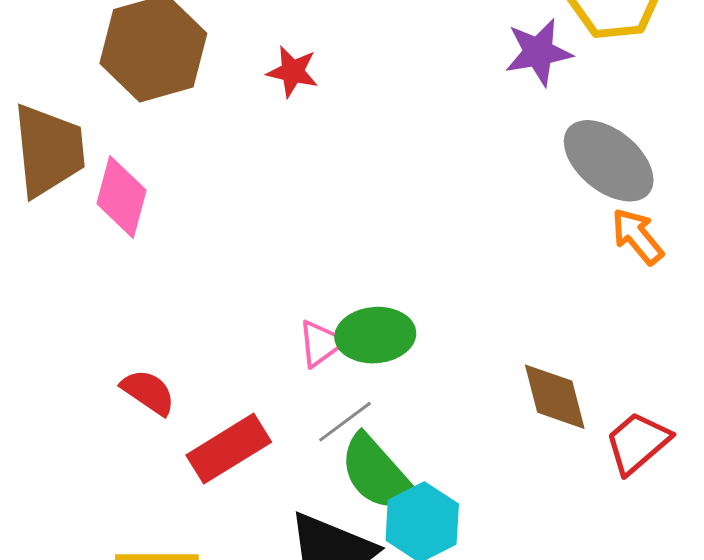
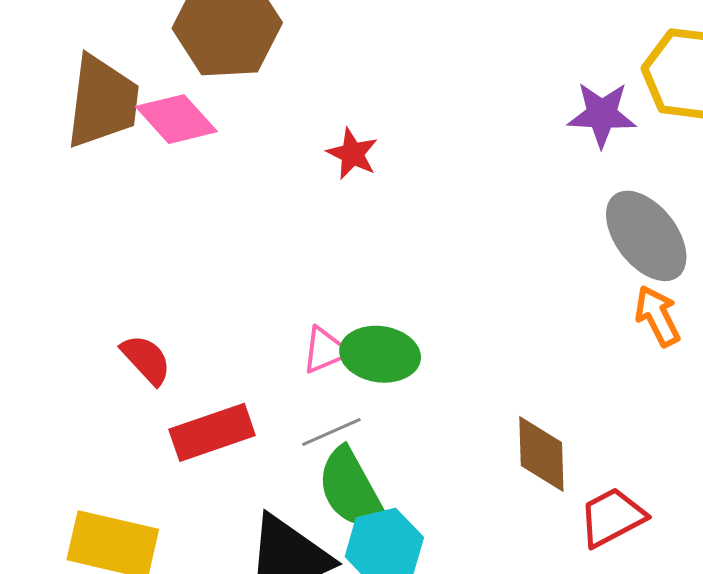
red star: (292, 72) -> (352, 154), moved
pink diamond: (121, 197) -> (176, 119), moved, turned -70

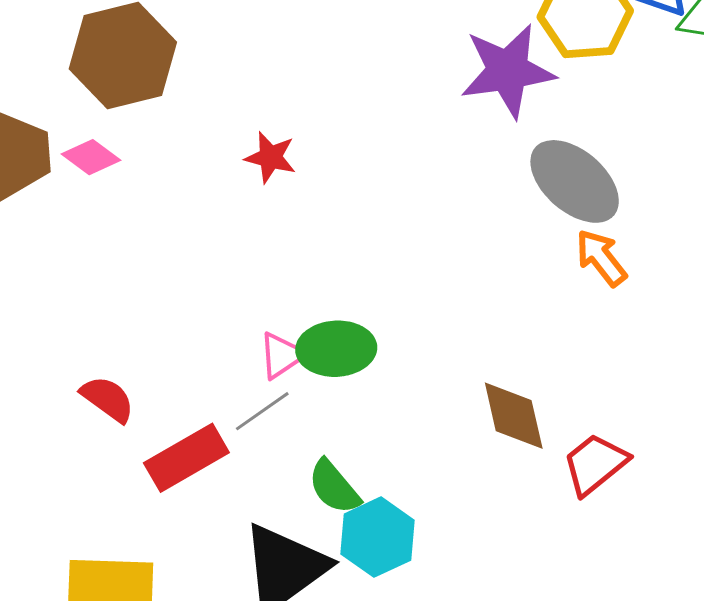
purple star: (602, 114) -> (508, 71), size x1.4
pink diamond: (176, 119) -> (91, 157), size x0.7
gray line: (331, 432) -> (262, 411), moved
green semicircle: (351, 489) -> (334, 487), size x0.7

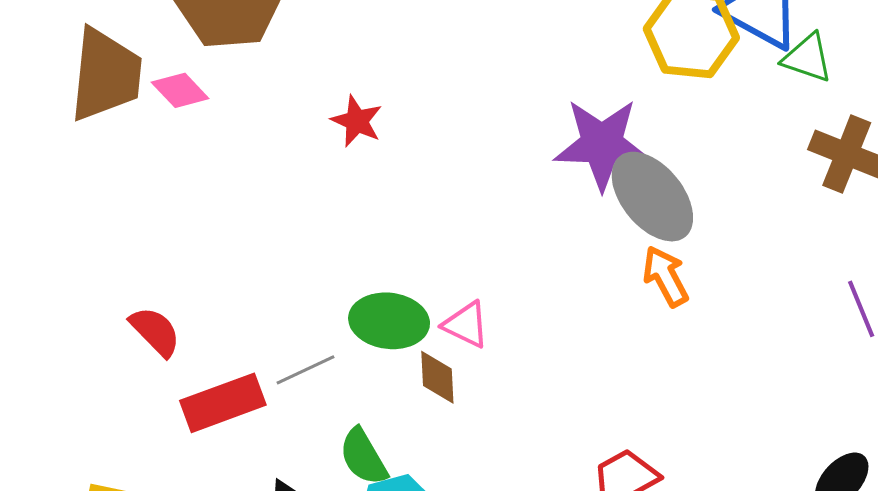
purple star: (508, 71) -> (602, 144), moved
pink triangle: (282, 355) -> (466, 325), moved, turned 50
brown diamond: (514, 416) -> (437, 377), moved, size x0.7

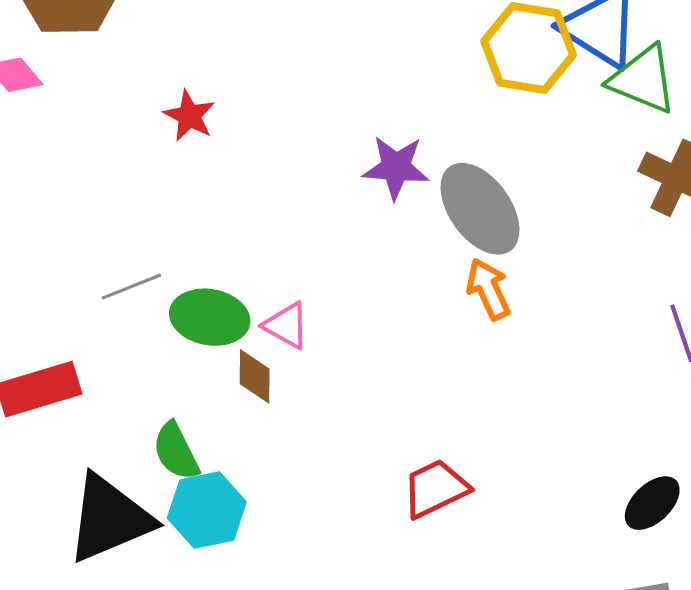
green triangle: (807, 58) -> (643, 80), size x1.4
purple star: (602, 144) -> (396, 167), moved, size x0.7
gray line: (306, 370) -> (132, 287), moved

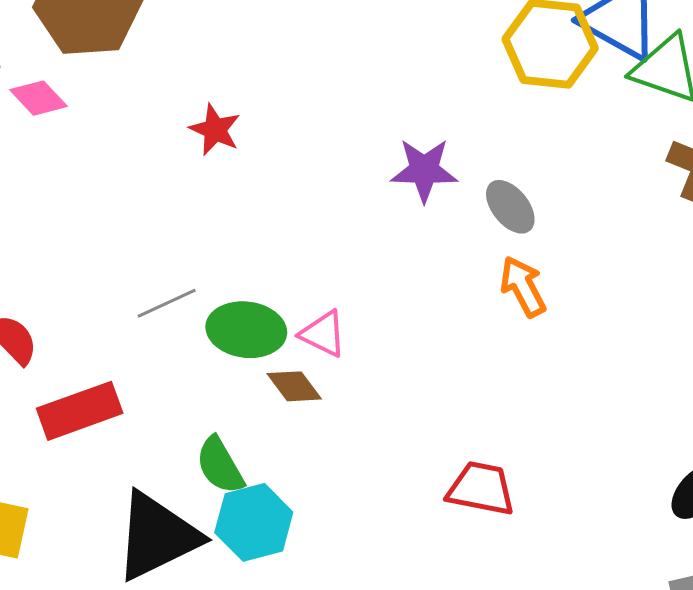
gray ellipse: (480, 209) -> (510, 207), size x0.6
brown diamond: (255, 376) -> (294, 386), turned -34
red trapezoid: (436, 489) -> (481, 489), turned 40

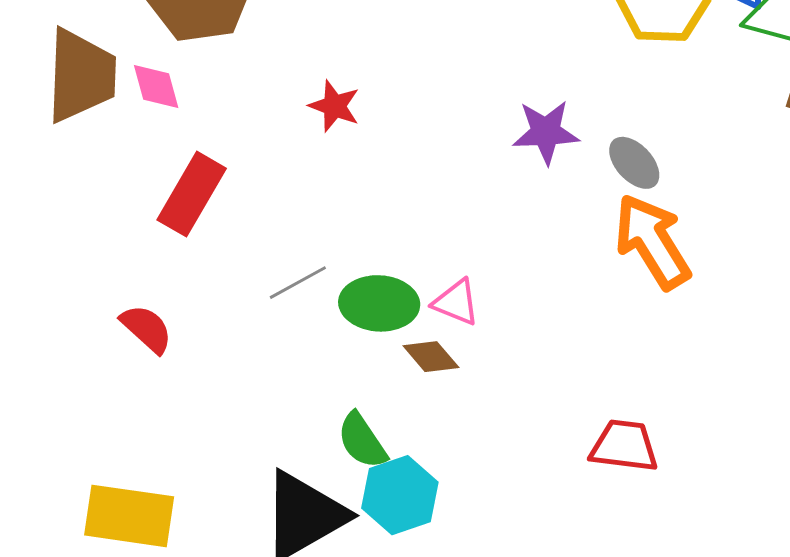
pink diamond: (38, 98) -> (156, 87), turned 32
orange arrow: (523, 287) -> (652, 242), size x1.6
red rectangle: (80, 411) -> (192, 194), moved, turned -36

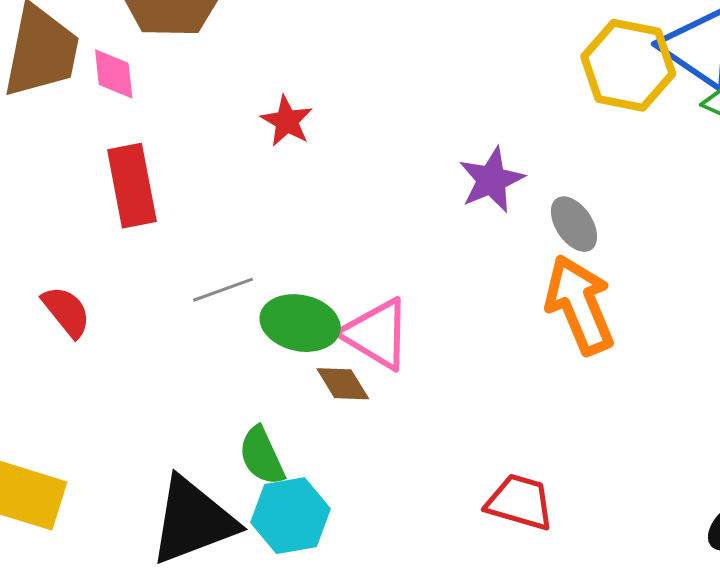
purple star: (546, 132) -> (491, 180), turned -30
red rectangle: (192, 194) -> (132, 186), turned -50
pink triangle: (456, 302) -> (376, 334), size x1.5

